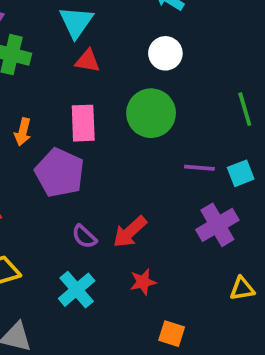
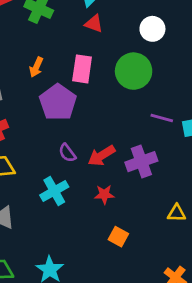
purple cross: (217, 225) -> (141, 162), moved

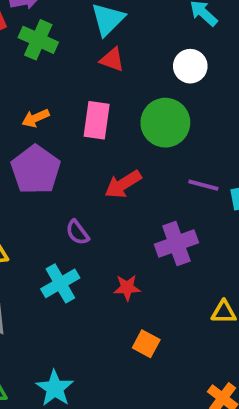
orange arrow: (36, 67) -> (36, 118), turned 42
purple pentagon: (58, 102) -> (36, 170), moved
red arrow: (102, 156) -> (123, 184), moved

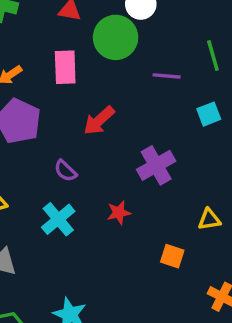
green circle: (165, 123) -> (116, 37), moved
purple line: (203, 185) -> (167, 76), moved
orange square: (146, 344) -> (172, 256), moved

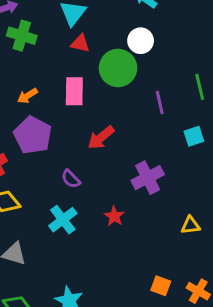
purple line: (167, 76) -> (160, 102), turned 70
red star: (119, 213) -> (114, 216), turned -30
orange square: (172, 256) -> (161, 286), moved

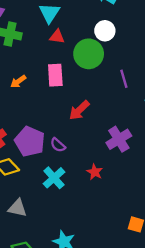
purple pentagon: (33, 135) -> (30, 141), moved

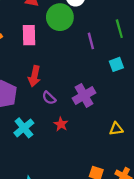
red arrow: (79, 110) -> (34, 76), moved, turned -36
purple semicircle: (58, 145) -> (49, 98), moved

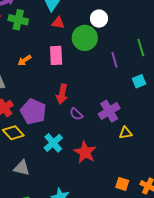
red star: (61, 124) -> (85, 152), moved, size x1.6
yellow triangle: (116, 129) -> (126, 133), moved

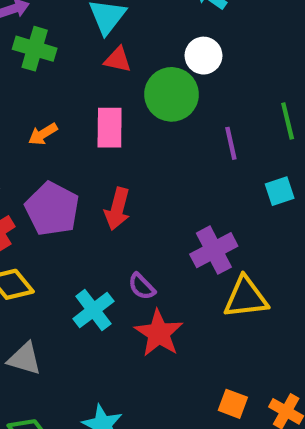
purple pentagon: (33, 112) -> (52, 209), moved
purple semicircle: (76, 114) -> (142, 286), moved
yellow triangle: (126, 133) -> (246, 297), size x1.6

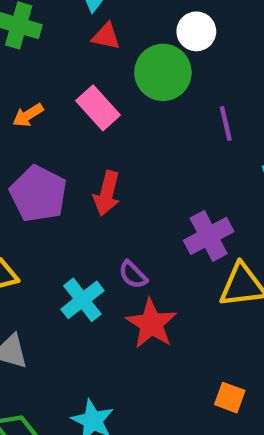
pink rectangle: (110, 128) -> (98, 108), turned -42

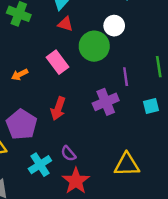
orange arrow: (28, 115) -> (20, 75), moved
purple pentagon: (38, 194) -> (22, 124), moved
purple cross: (209, 236) -> (106, 102), moved

